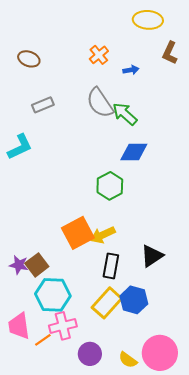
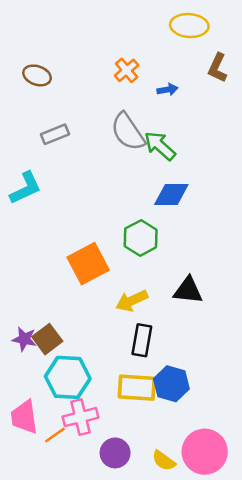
orange square: (78, 233) -> (88, 264), moved
black triangle: (152, 256) -> (188, 290), moved, turned 40
yellow rectangle: (107, 303) -> (137, 388), turned 52

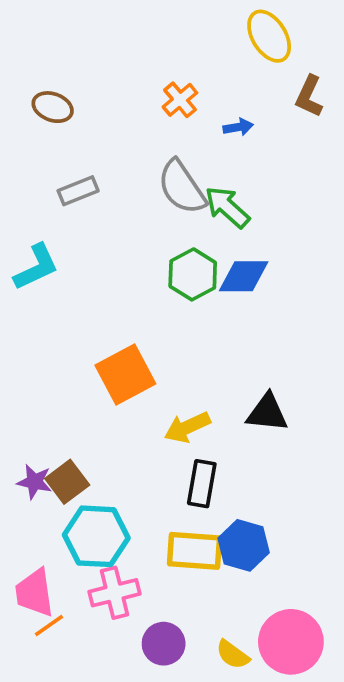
yellow ellipse: (189, 26) -> (269, 36), turned 54
green hexagon: (141, 238) -> (193, 274), moved
orange line: (55, 435) -> (49, 625), moved

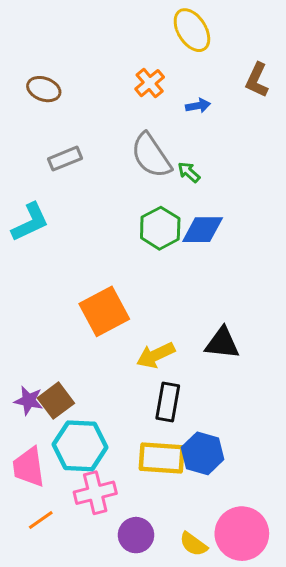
yellow ellipse: (269, 36) -> (192, 30), moved
green arrow: (227, 207) -> (189, 172), size x0.6
pink trapezoid: (34, 593) -> (29, 467), moved

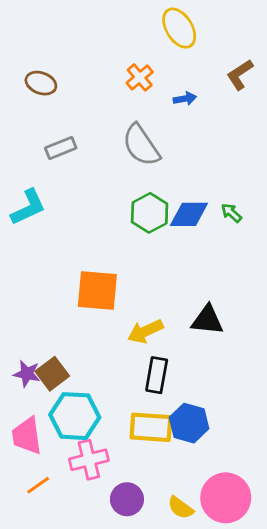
brown L-shape: (257, 80) -> (240, 75), turned 32
green arrow: (189, 172) -> (231, 213), moved
orange square: (104, 311) -> (97, 290), turned 33

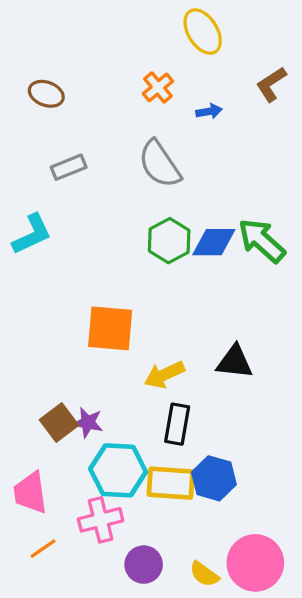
green arrow: (231, 213) -> (262, 241), size x2.0
purple star: (27, 374) -> (88, 423), moved
cyan hexagon: (75, 416) -> (118, 470), moved

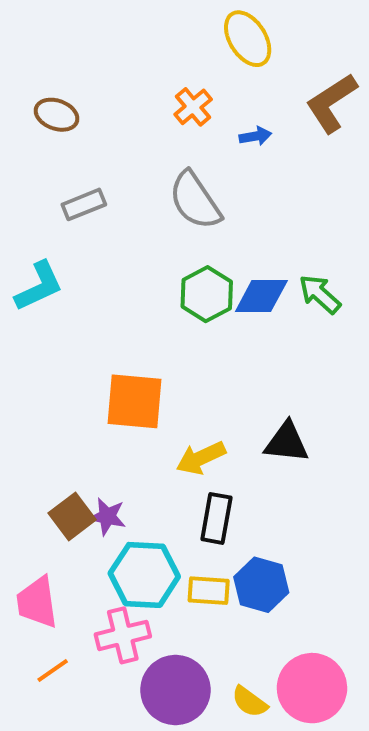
brown L-shape: (271, 84) -> (331, 103), size x1.4
green arrow: (262, 241) -> (320, 294), size x0.7
yellow rectangle: (171, 483) -> (209, 591), size x0.7
purple circle: (144, 565) -> (175, 690), size x1.5

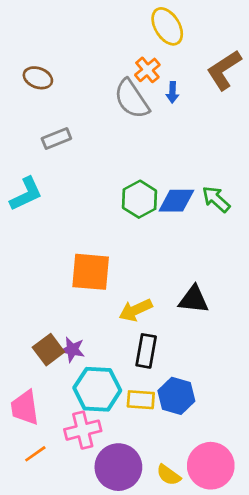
orange cross: (193, 107) -> (147, 70), moved
blue arrow: (255, 136) -> (172, 92), turned 102
gray semicircle: (195, 201) -> (132, 99), moved

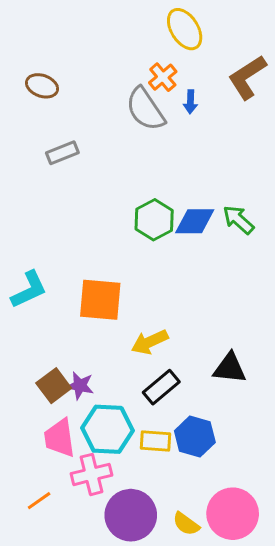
cyan L-shape: (26, 194) -> (29, 290), moved
black triangle: (194, 299) -> (230, 368), moved
black rectangle: (146, 351) -> (161, 387), turned 40
pink trapezoid: (25, 408) -> (59, 438), moved

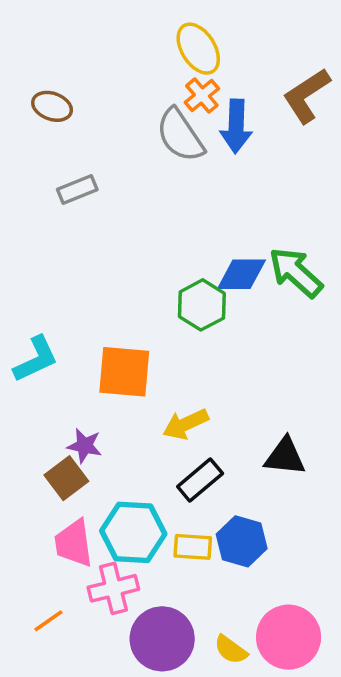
yellow ellipse: (185, 29) -> (198, 49), moved
blue arrow: (190, 102) -> (236, 126), size x1.8
green hexagon: (154, 220) -> (202, 305), moved
green arrow: (238, 220) -> (296, 272), size x1.4
purple star: (80, 386) -> (85, 446), moved

